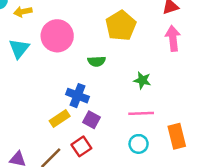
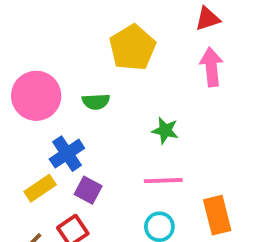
pink circle: (57, 36) -> (36, 96), moved
blue cross: (78, 96) -> (67, 154), turned 35

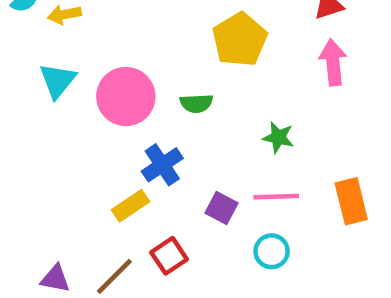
purple square: (88, 190) -> (221, 208), moved
orange rectangle: (217, 215) -> (351, 201), moved

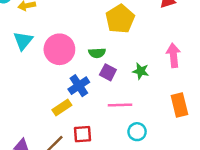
pink arrow: (333, 62) -> (173, 55), moved
pink line: (276, 197) -> (120, 105), moved
purple square: (221, 208) -> (108, 72), moved
red square: (169, 256) -> (82, 134), turned 30

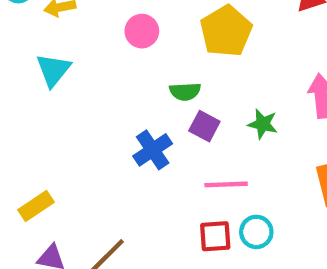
pink circle: (59, 49) -> (142, 31), moved, size x0.6
yellow rectangle: (62, 107) -> (36, 206), moved
red square: (82, 134) -> (215, 236), moved

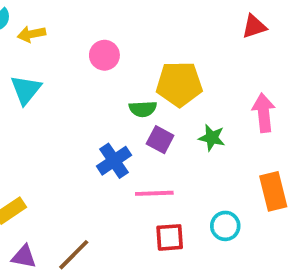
yellow pentagon: (226, 31) -> (179, 84), moved, turned 30
pink line: (226, 184) -> (154, 193), moved
cyan circle: (256, 232) -> (225, 226), moved

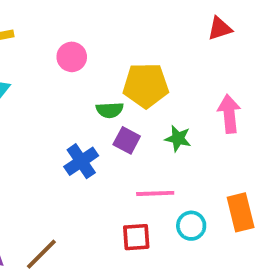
orange rectangle: (273, 191) -> (241, 212), moved
pink line: (154, 193) -> (155, 193), moved

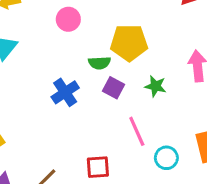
blue cross: (81, 161) -> (65, 92), moved
pink line: (155, 193) -> (137, 131), turned 68
red square: (136, 237) -> (98, 167), moved

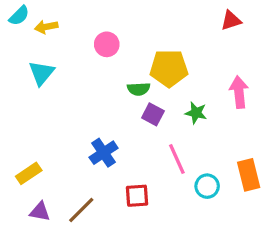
blue cross: (65, 92) -> (104, 153), moved

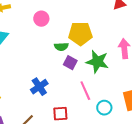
green star: (196, 113) -> (97, 62), size x1.6

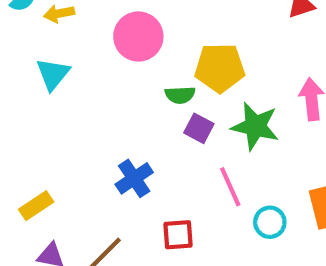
pink circle: (41, 19) -> (138, 36), size x1.5

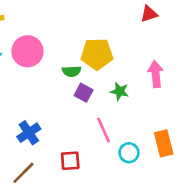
pink circle: (138, 36) -> (27, 51), moved
green star: (255, 126) -> (120, 91), size x0.6
blue cross: (134, 178) -> (29, 133), moved

